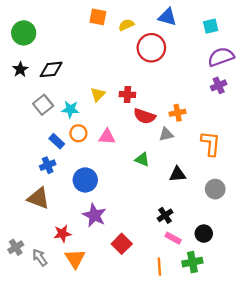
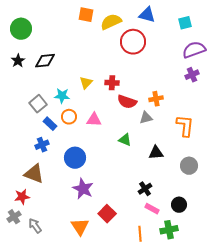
yellow semicircle: (126, 25) -> (111, 22), size x1.5
gray square: (43, 105) -> (38, 104), moved
red star: (62, 234) -> (22, 197), moved
orange triangle: (75, 259) -> (80, 227), moved

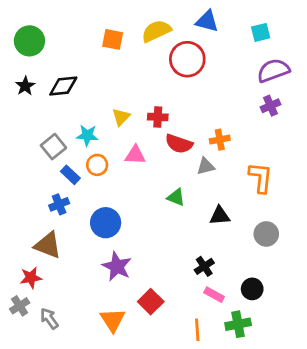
orange square: (86, 15) -> (113, 39), moved
pink triangle: (94, 120) -> (135, 155), moved

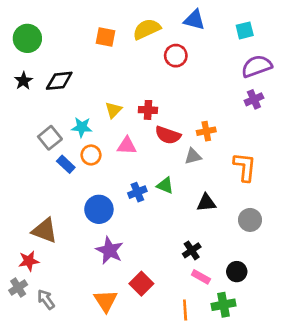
red circle: (187, 59) -> (176, 56), size x0.7
blue cross: (59, 204) -> (137, 192), moved

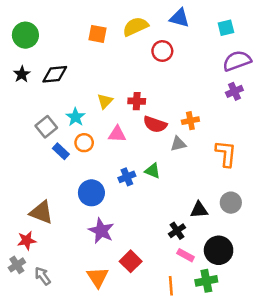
cyan star: (82, 127) -> (76, 117), turned 30
black triangle: (206, 203) -> (199, 210), moved
black circle: (237, 272) -> (219, 250), size x1.5

